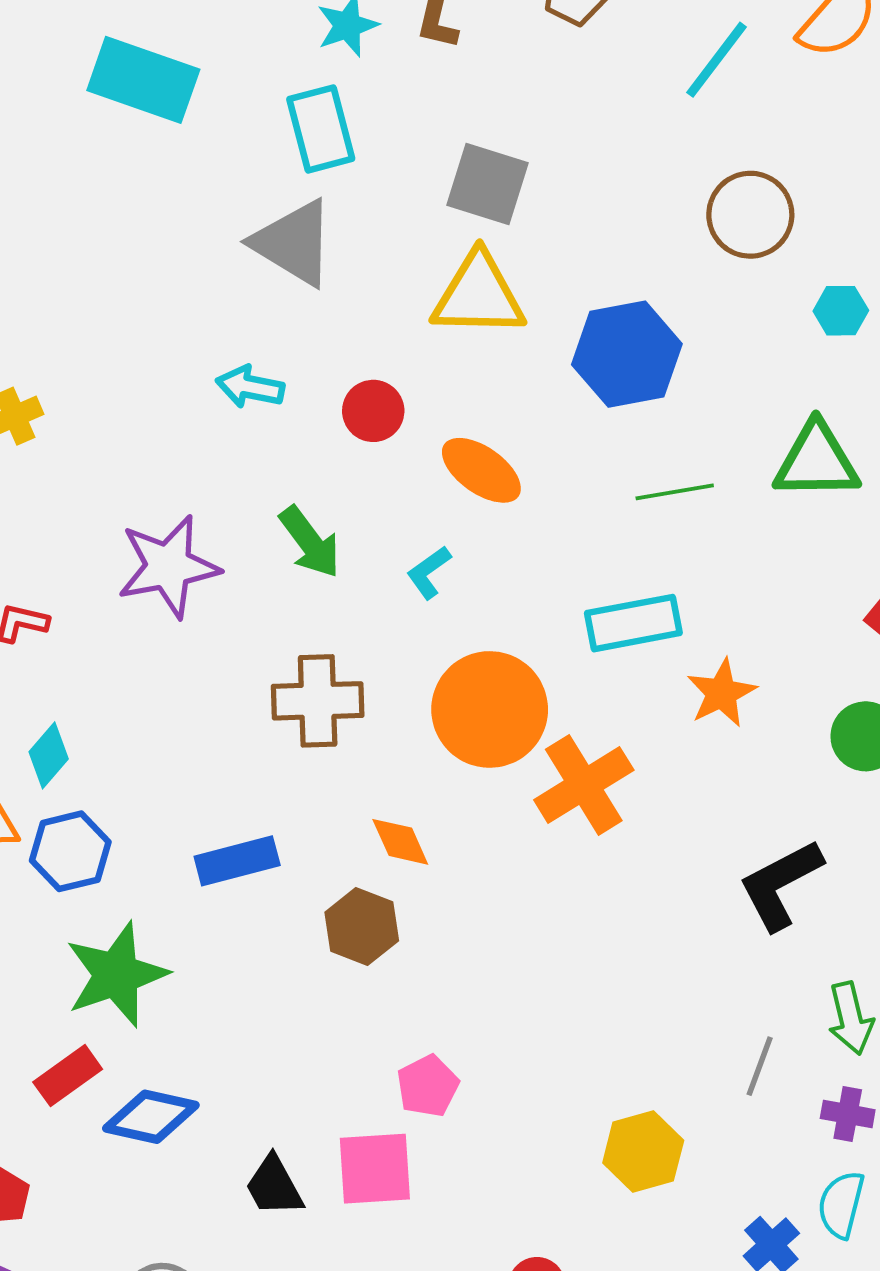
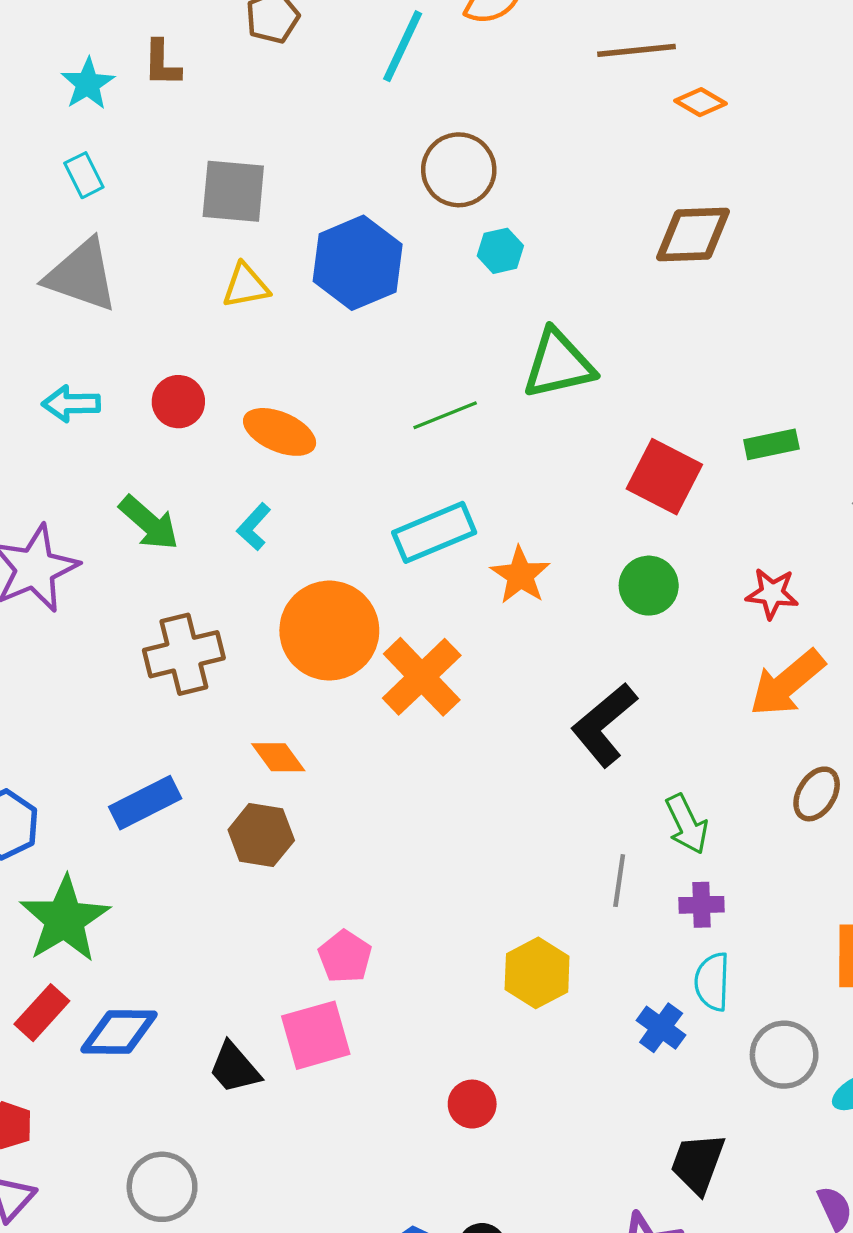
cyan rectangle: (321, 129) -> (84, 175), size x0.6
yellow triangle: (479, 295) -> (246, 286), size x0.6
cyan hexagon: (841, 311) -> (500, 251), moved
blue hexagon: (627, 354) -> (358, 263), moved

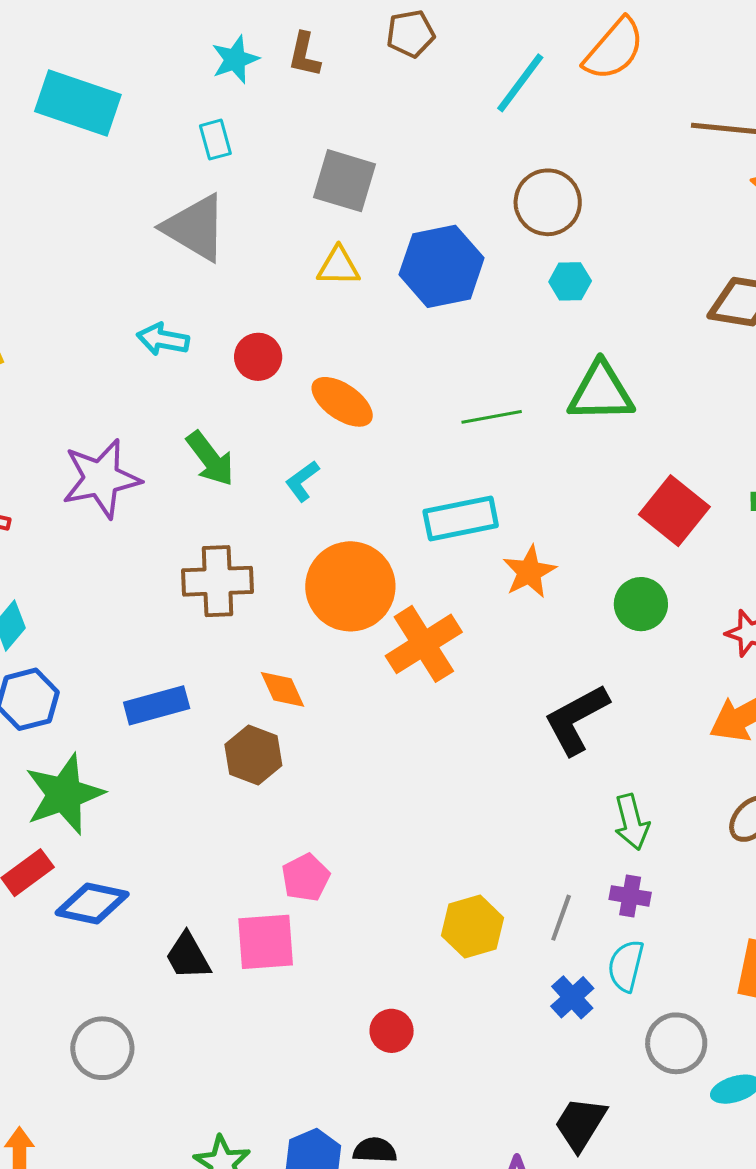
gray line: (619, 881) -> (561, 918), moved

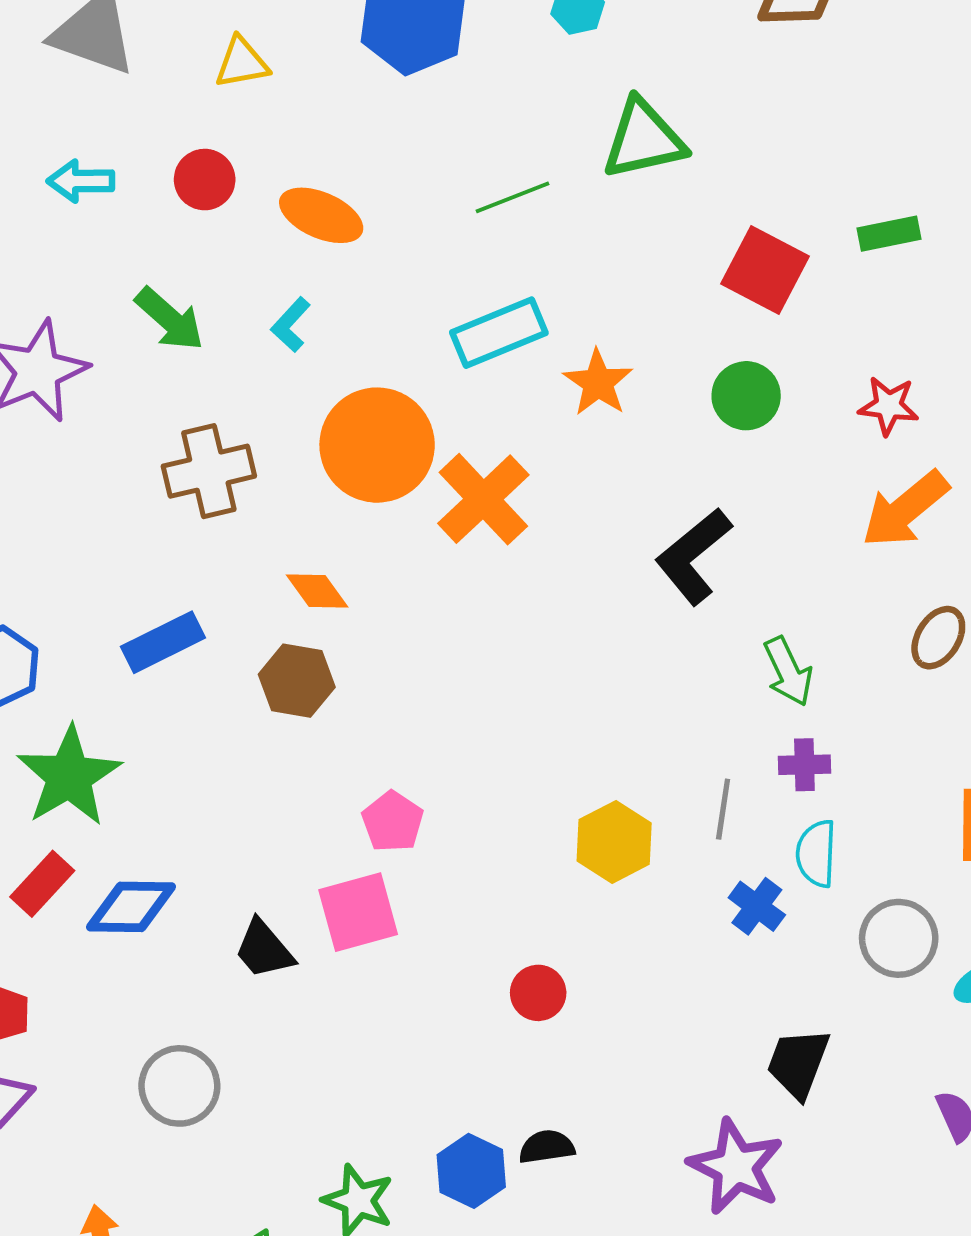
yellow triangle: (338, 266) -> (242, 63), moved

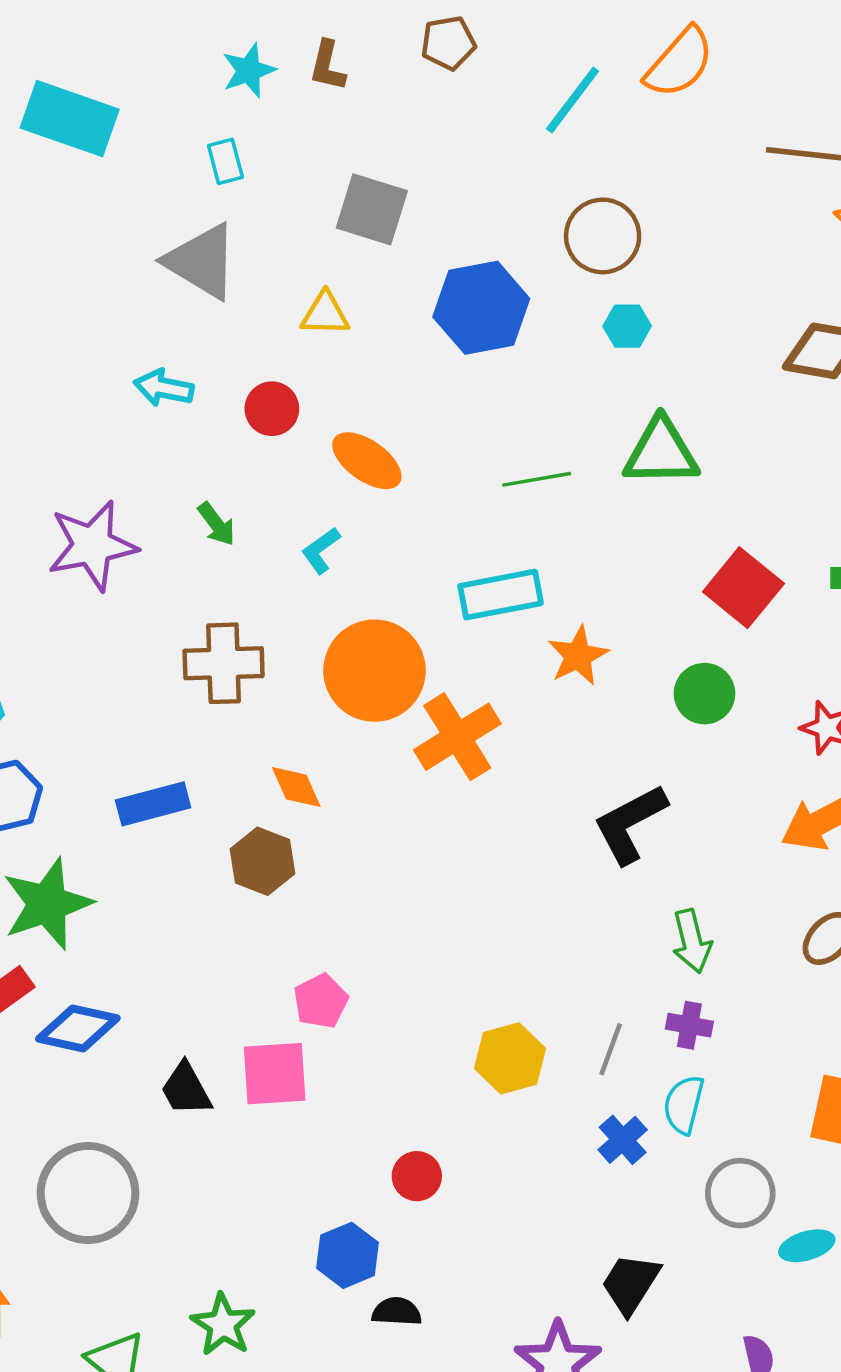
green arrow: (170, 319) -> (216, 524), size x0.7
gray circle: (179, 1086) -> (88, 1193), size x1.4
blue hexagon: (471, 1171) -> (348, 1255), moved

